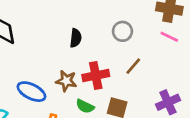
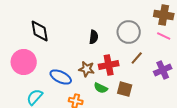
gray circle: (122, 31) -> (129, 32), size x1.5
purple cross: (168, 102) -> (163, 70), moved

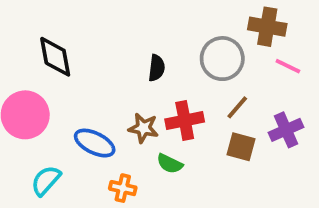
brown cross: (164, 15) -> (267, 27), moved
brown square: (125, 89) -> (241, 147), moved

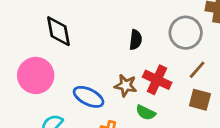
red cross: (185, 120) -> (157, 80), turned 36

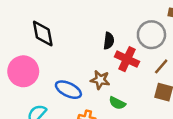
red cross: (157, 80) -> (127, 59), moved

